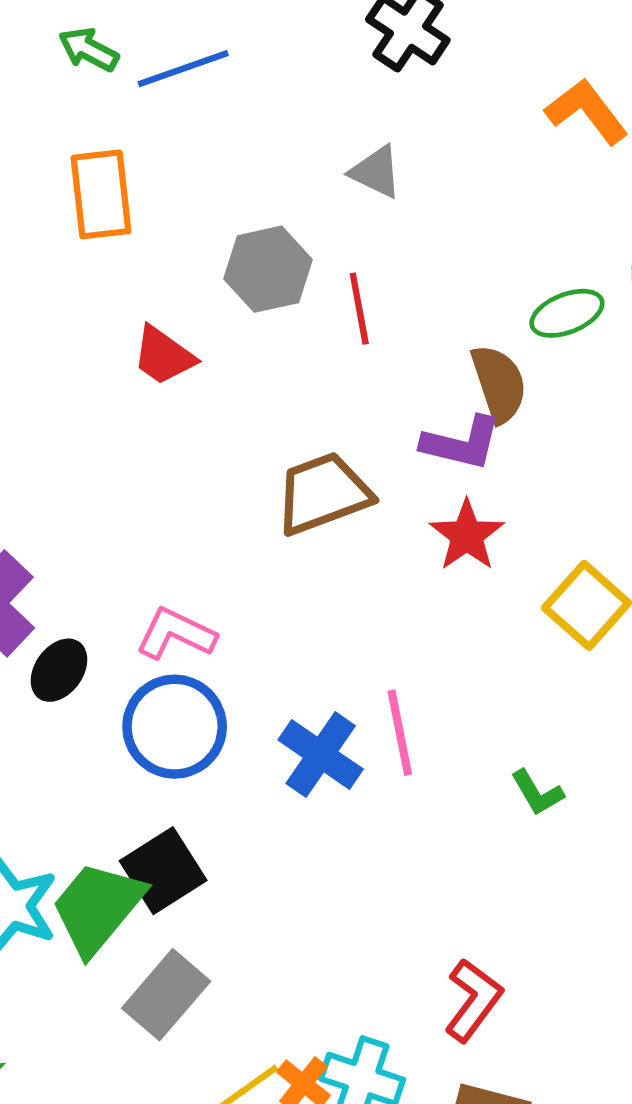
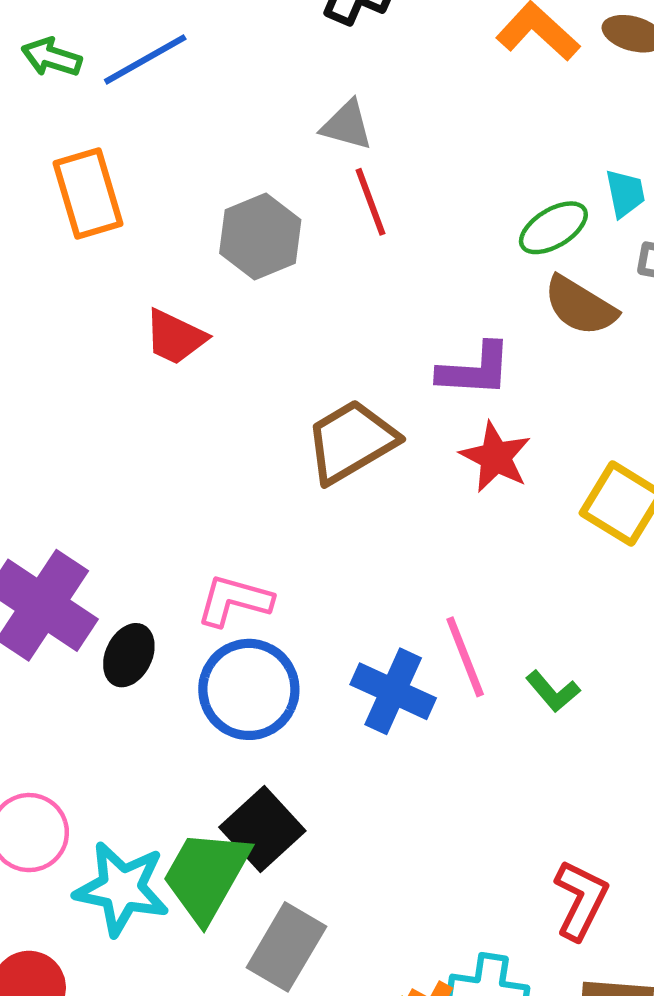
red line: (359, 309) -> (371, 202), moved
brown semicircle: (499, 384) -> (580, 306), moved, turned 150
green L-shape: (537, 793) -> (553, 691), moved

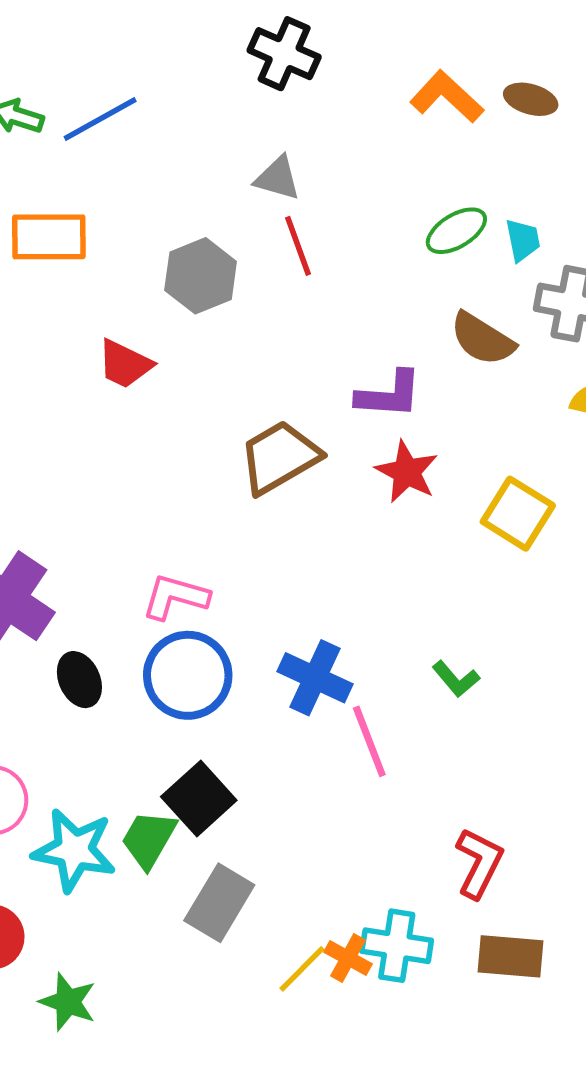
orange rectangle: (88, 194) -> (49, 237), turned -74
green ellipse: (553, 228) -> (456, 231), moved
black ellipse: (129, 655) -> (79, 680), moved, turned -50
pink line: (465, 657) -> (369, 741), moved
green trapezoid: (206, 876) -> (149, 839), size x0.7

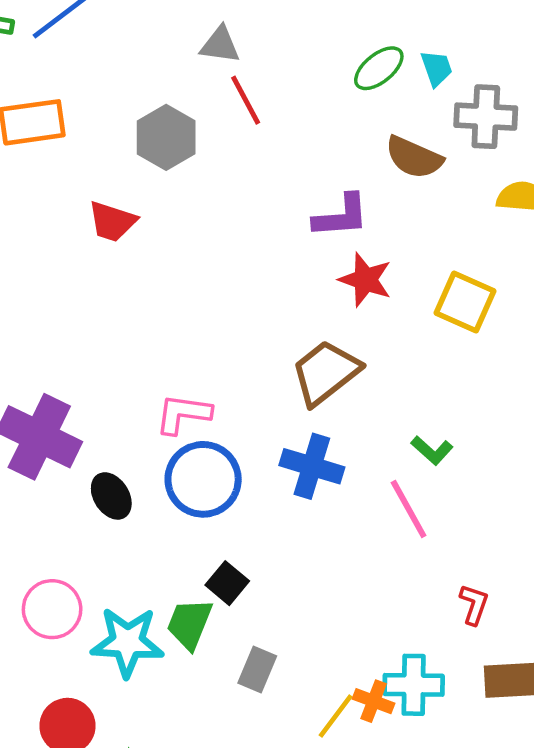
brown trapezoid: (279, 457) -> (326, 372), moved
pink line: (369, 741) -> (409, 509), moved
black square: (199, 799) -> (227, 583), size x0.7
red L-shape: (479, 863) -> (474, 604), size x0.7
gray rectangle: (219, 903) -> (257, 669), size x0.7

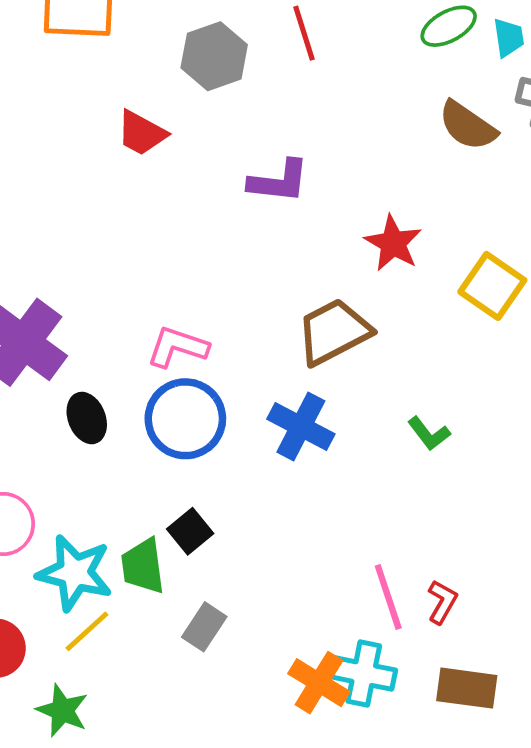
purple L-shape: (341, 216) -> (279, 181), moved
pink line: (409, 509) -> (388, 597), moved
green trapezoid: (189, 624) -> (143, 566), turned -40
orange cross: (374, 701) -> (319, 683), size x1.4
yellow line: (336, 716) -> (87, 631), moved

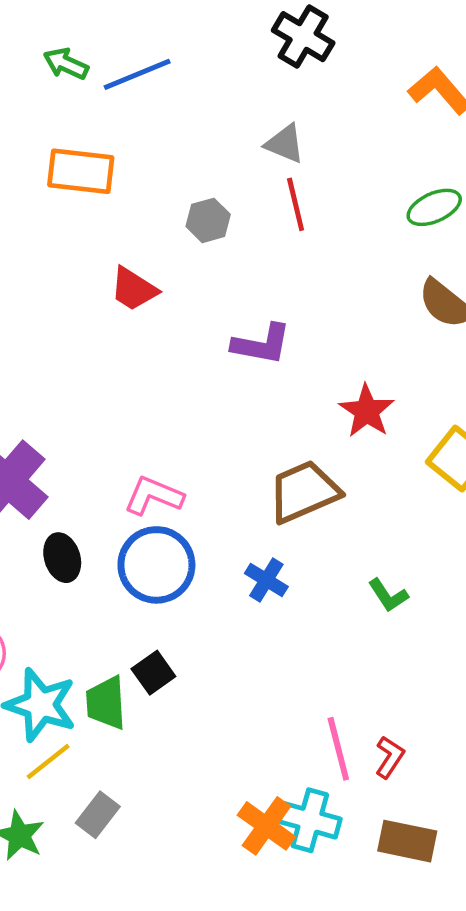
gray hexagon: (214, 56) -> (208, 220), size x0.7
blue cross: (301, 426) -> (266, 580), size x0.7
gray rectangle: (204, 627) -> (98, 815), moved

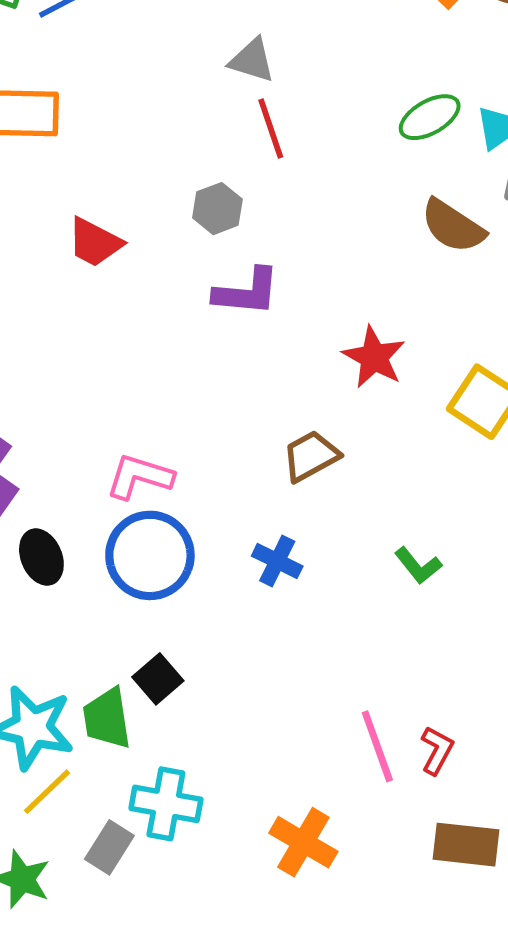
gray hexagon: (208, 220) -> (217, 209), moved
brown trapezoid: (304, 492) -> (311, 456), size x0.7
cyan cross: (310, 820) -> (166, 804), moved

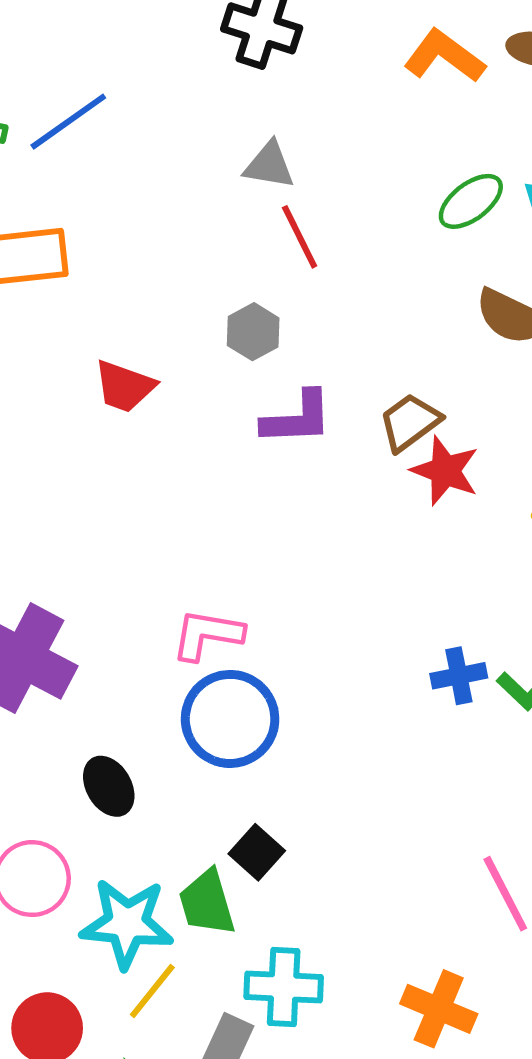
brown trapezoid: (311, 456) -> (410, 422), moved
black ellipse: (41, 557) -> (109, 786), moved
blue cross: (277, 561) -> (459, 676), moved, turned -30

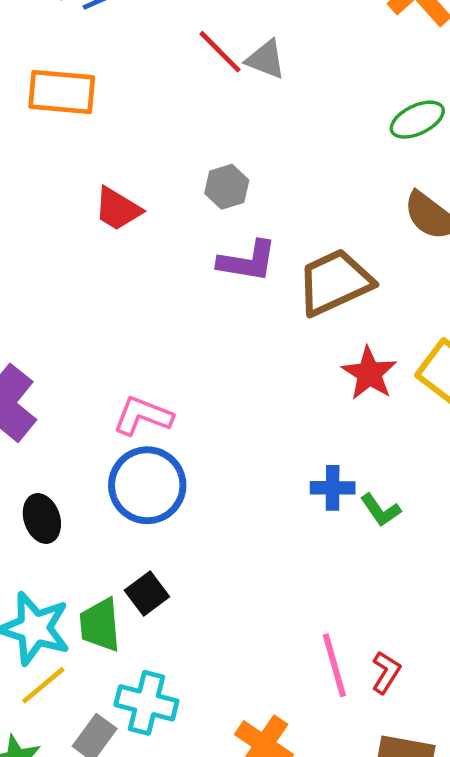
red line: (300, 237) -> (220, 52), moved, turned -30
brown trapezoid: (410, 422) -> (335, 282), size x1.5
red star: (445, 471) -> (369, 373), moved

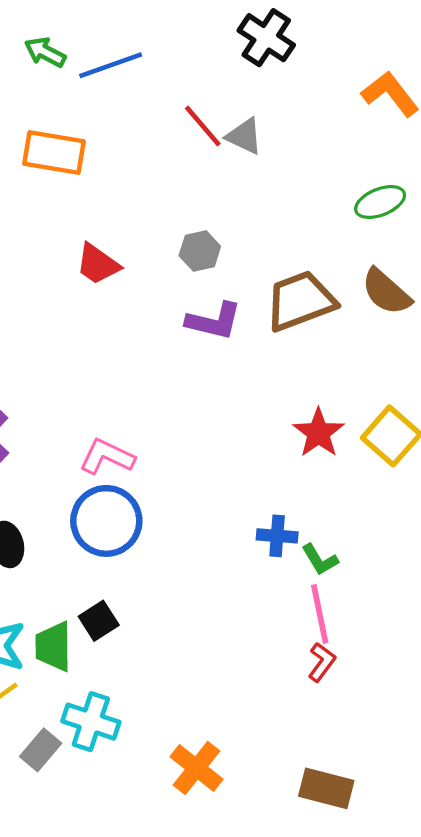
brown trapezoid: (335, 282) -> (300, 301), moved
pink line: (334, 665) -> (320, 614), moved
red L-shape: (386, 672) -> (322, 662), moved

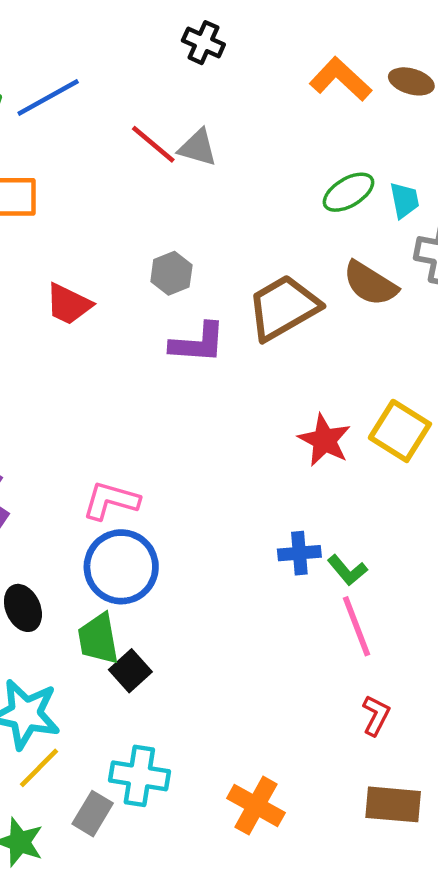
black cross: (266, 38) -> (203, 43), size x0.7
green trapezoid: (53, 647) -> (98, 639), moved
red L-shape: (322, 662) -> (376, 715), moved

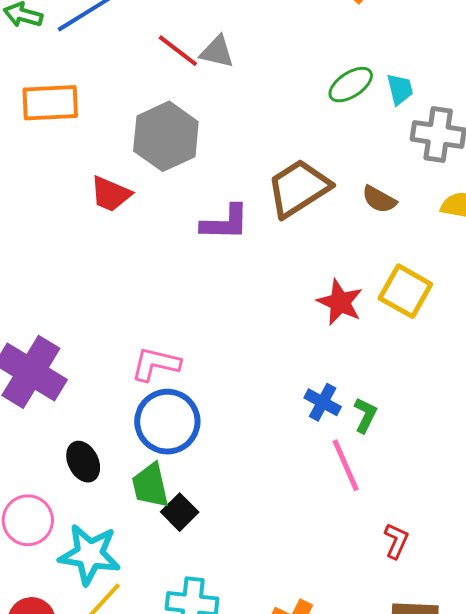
gray hexagon: (171, 273) -> (166, 136), moved, size x1.8
brown semicircle: (370, 284) -> (379, 199), moved, size x0.7
blue cross: (299, 553) -> (323, 402), turned 36
green L-shape: (347, 570) -> (365, 415), turned -111
pink line: (356, 626) -> (346, 465), moved

